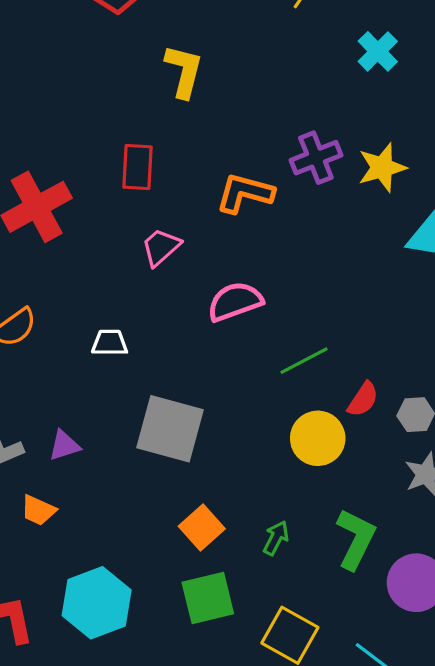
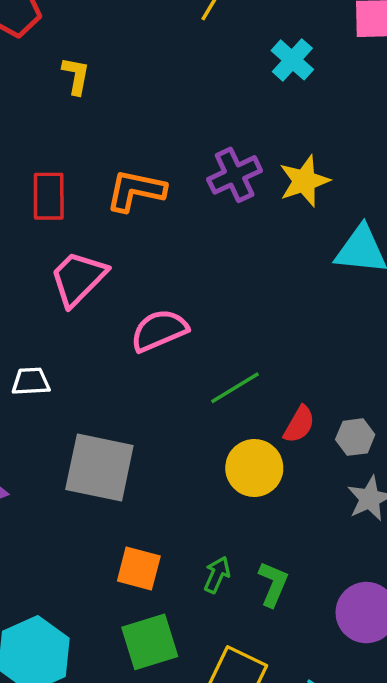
yellow L-shape: (184, 71) -> (76, 76), moved, size x0.7
orange L-shape: (245, 193) -> (136, 191), moved
pink trapezoid: (161, 247) -> (78, 278), size x1.4
orange square: (202, 527) -> (139, 569), turned -30
green L-shape: (356, 539) -> (273, 584), moved, size x0.7

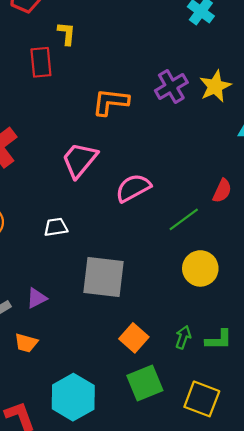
red rectangle: (49, 196) -> (41, 62), moved
red semicircle: (299, 424) -> (222, 191), moved
orange square: (139, 569) -> (134, 338), turned 32
green L-shape: (273, 584) -> (219, 340), turned 72

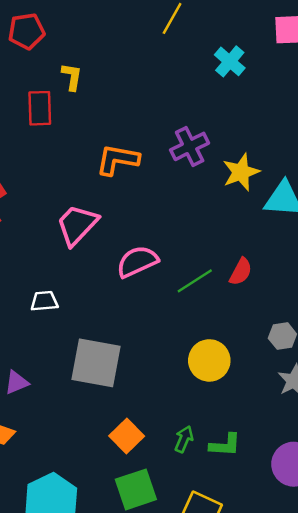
yellow star: (215, 86) -> (241, 172), moved
green line: (184, 219) -> (195, 281), moved

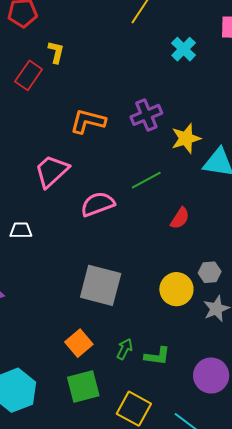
red rectangle: (40, 108) -> (29, 75), turned 32
green line: (195, 281) -> (146, 180), moved
yellow circle: (209, 360) -> (176, 289), moved
gray square: (96, 363) -> (101, 285), moved

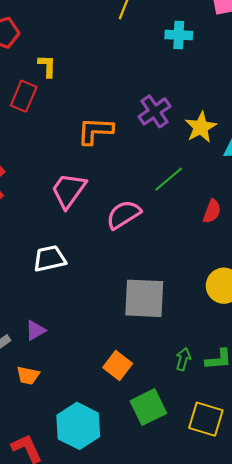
cyan cross: (184, 49) -> (179, 35), turned -30
white trapezoid: (21, 230) -> (50, 259), size x1.4
orange square: (79, 343) -> (118, 365), moved

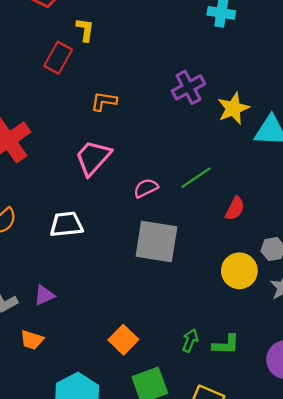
orange L-shape: (95, 131) -> (104, 101), moved, size x0.7
green line: (169, 179) -> (196, 178), moved
red semicircle: (212, 211) -> (235, 208), moved
pink semicircle: (124, 215) -> (146, 188), size x0.7
gray square: (144, 298) -> (156, 242), moved

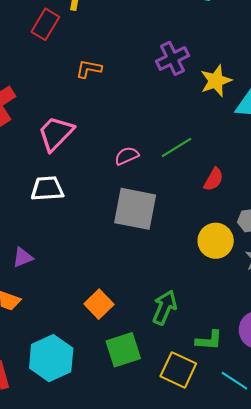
pink trapezoid: (93, 158) -> (56, 133), moved
green arrow: (190, 340) -> (165, 307), size x1.5
green L-shape: (226, 345) -> (209, 340), moved

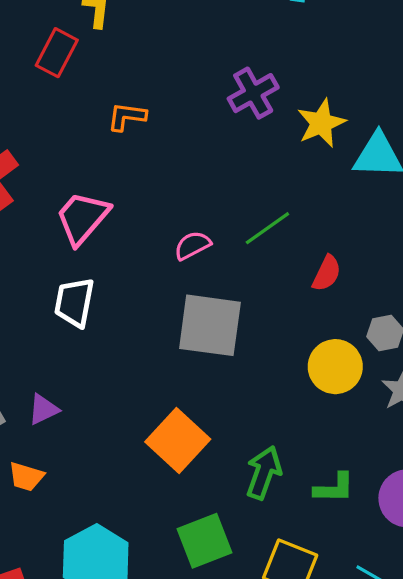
white trapezoid: (47, 189) -> (74, 302), turned -72
orange square: (99, 304) -> (178, 440), moved, size x1.4
green L-shape: (209, 340) -> (334, 488), moved

